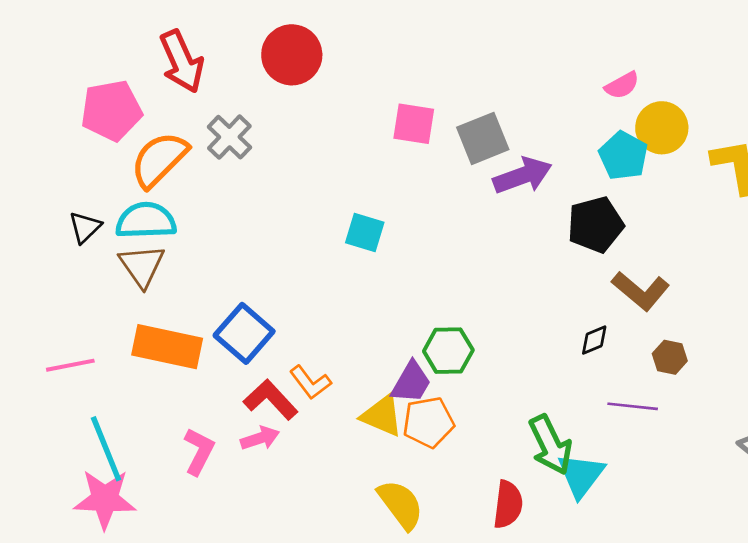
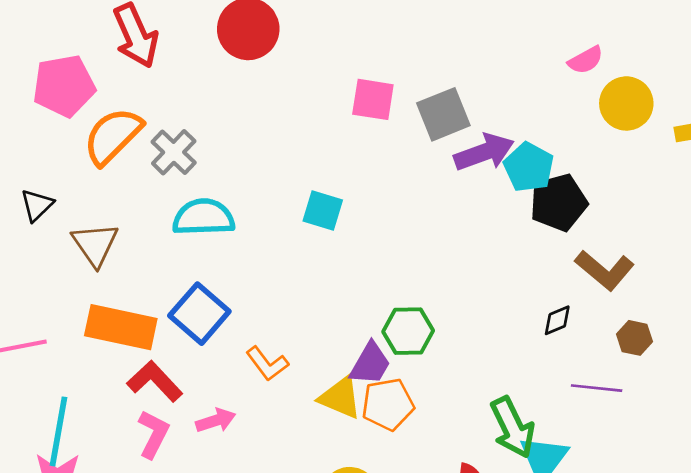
gray cross: (229, 137) -> (174, 152), moved
cyan pentagon: (623, 156) -> (529, 167), moved
cyan semicircle: (146, 221) -> (204, 217), moved
red L-shape: (271, 400) -> (155, 381), moved
cyan line: (106, 449) -> (58, 431), turned 32

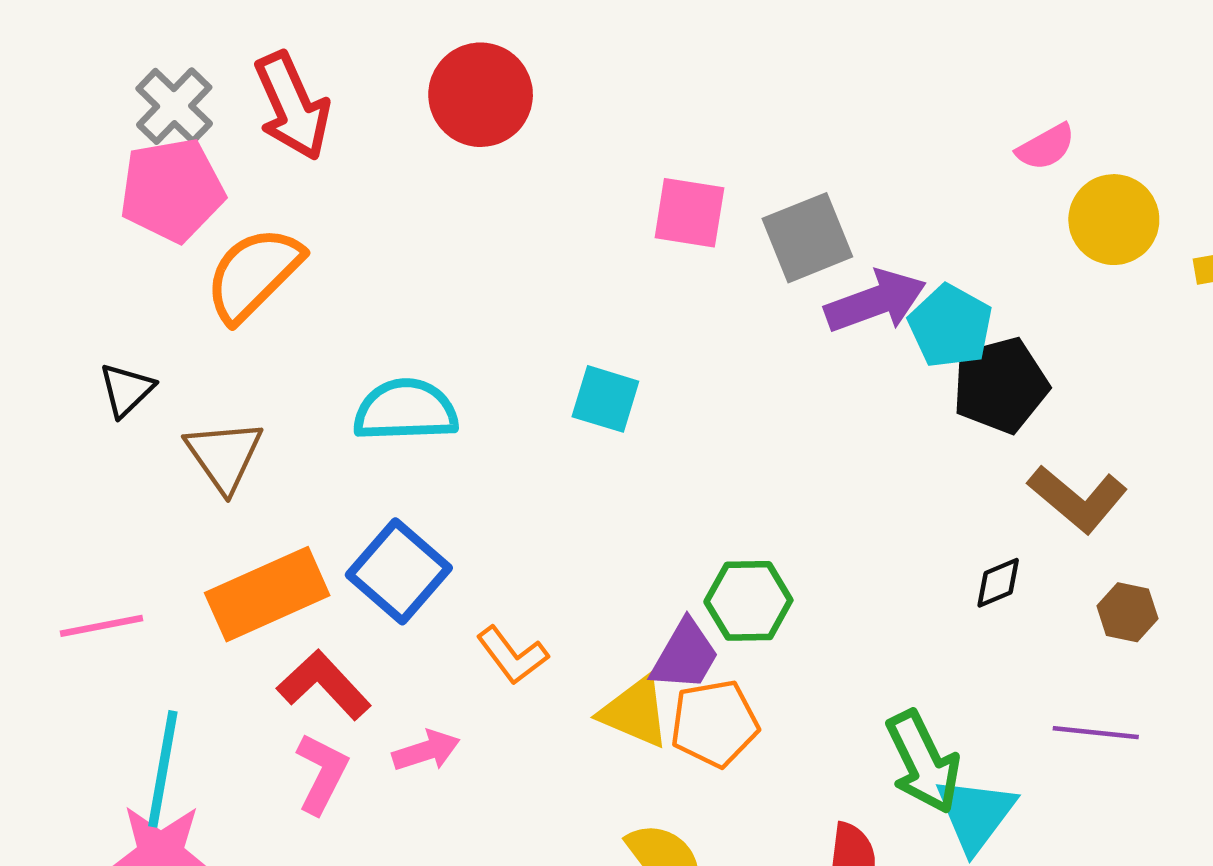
gray cross: (174, 152) -> (174, 106), moved
orange rectangle: (121, 327) -> (267, 594), turned -36
purple line: (597, 388) -> (1096, 733), moved

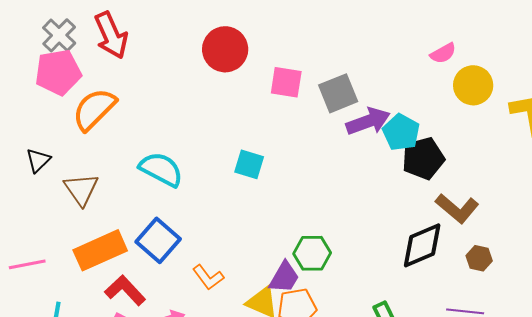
red circle: (481, 95) -> (225, 49), moved
cyan semicircle: (406, 410) -> (161, 169), turned 30
black diamond: (998, 583) -> (422, 245), size x2.0

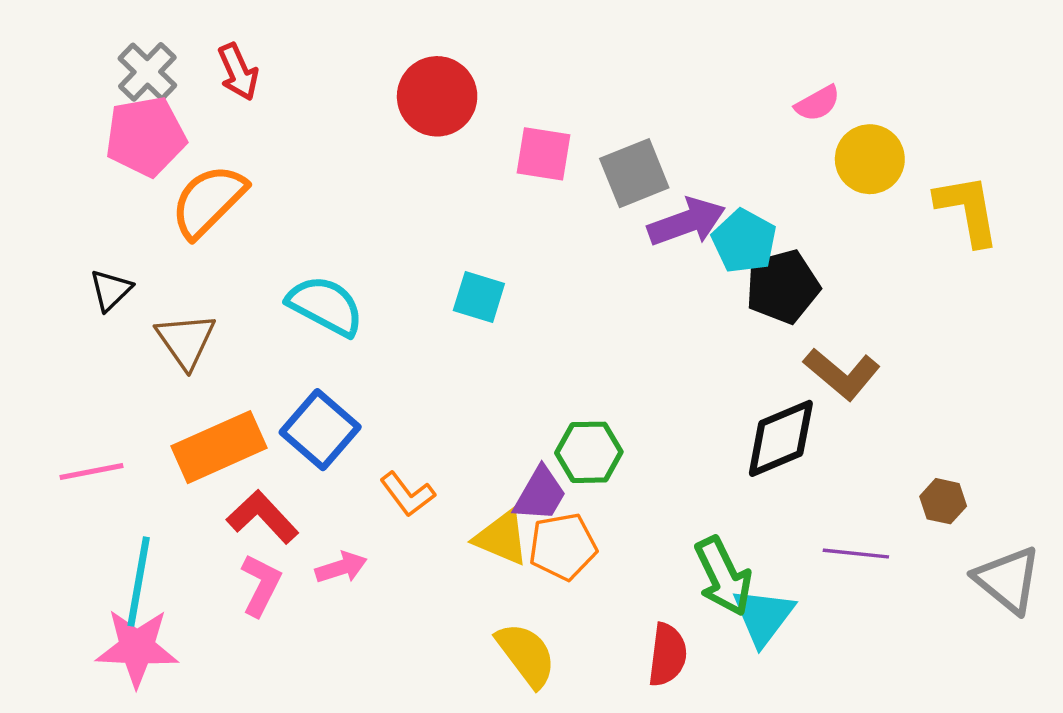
red arrow: (111, 35) -> (238, 72), size x0.7
brown hexagon: (479, 258) -> (943, 501), moved

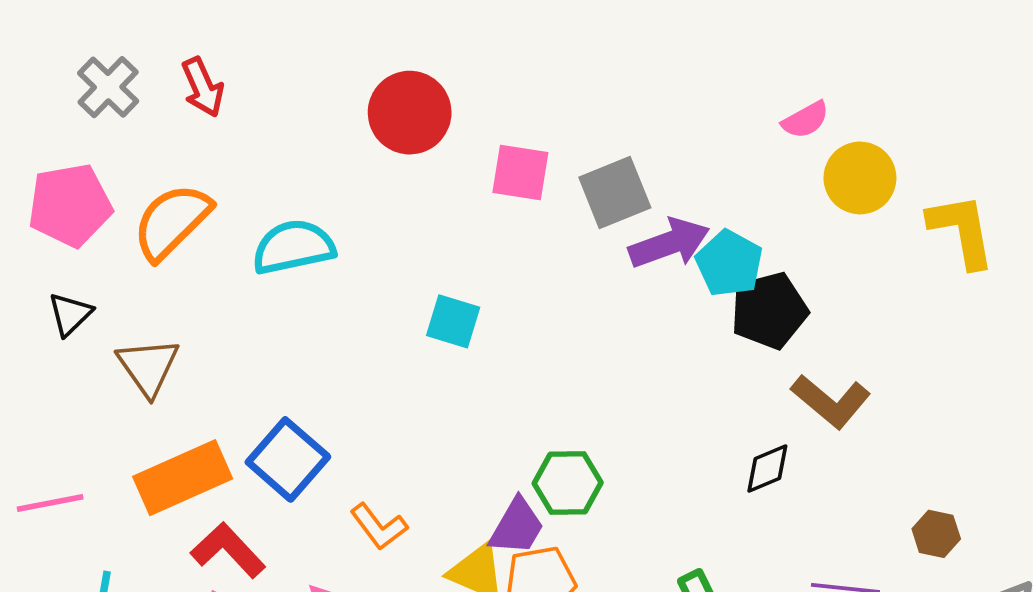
pink pentagon: (146, 136) -> (70, 205), moved
cyan semicircle: (325, 306) -> (293, 247), moved, turned -40
black diamond: (781, 438) -> (767, 469), size x0.6

